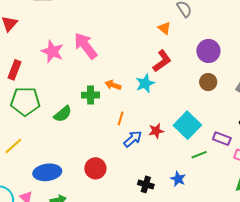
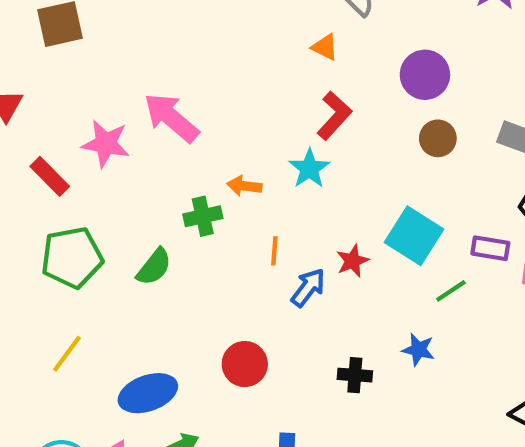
red rectangle: (15, 70) -> (50, 176), moved, turned -54

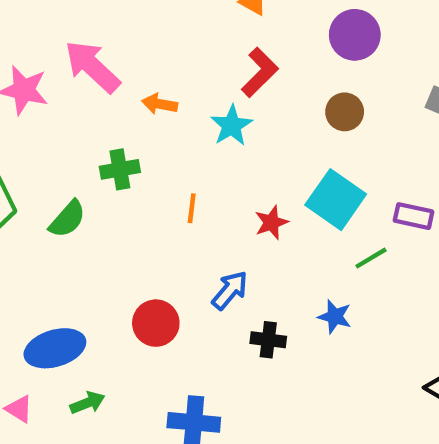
brown circle: (438, 138) -> (345, 112), moved
orange arrow: (244, 186) -> (160, 104), moved
blue arrow: (308, 288) -> (230, 290), moved

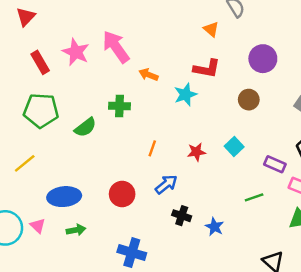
red L-shape: (260, 72) -> (207, 69), turned 44
cyan square: (336, 200) -> (234, 147), size x0.6
orange line: (192, 208) -> (152, 148), moved
green line: (371, 258) -> (254, 197), moved
blue star: (335, 317) -> (214, 227), moved

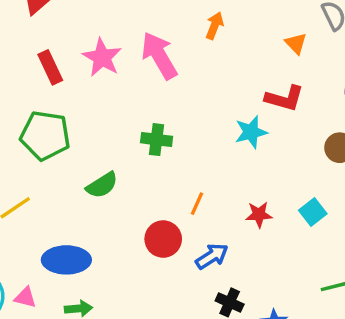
orange arrow: (149, 75) -> (215, 26), moved, turned 84
green semicircle: (85, 127) -> (102, 185), moved
red circle: (122, 194) -> (163, 239), moved
pink triangle: (38, 226) -> (25, 297), turned -35

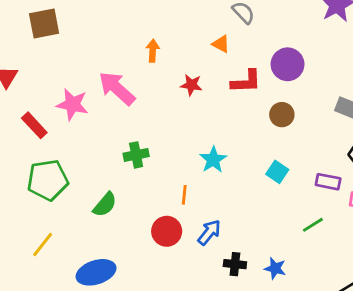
red L-shape: (285, 98) -> (246, 81), moved
cyan star: (251, 132) -> (213, 160), moved
red star: (259, 215) -> (191, 85), moved, turned 30

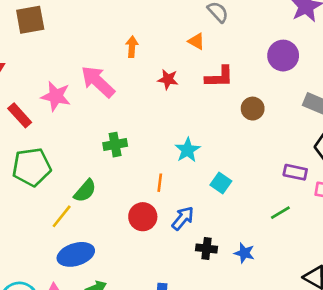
purple circle: (288, 64) -> (283, 56), moved
cyan square: (277, 172) -> (221, 183), moved
yellow line: (43, 244) -> (62, 216), moved

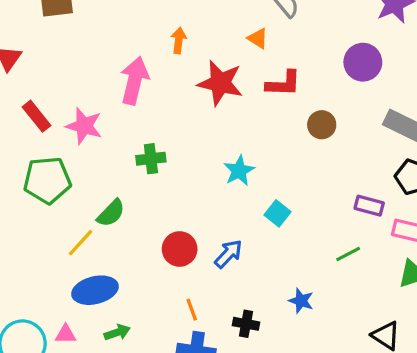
red star: (168, 79) -> (220, 83), size x1.8
pink arrow: (98, 82) -> (134, 81), turned 57
pink star: (56, 96) -> (84, 126), moved
orange line: (160, 183) -> (192, 310), moved, turned -30
black cross: (207, 249) -> (246, 324), moved

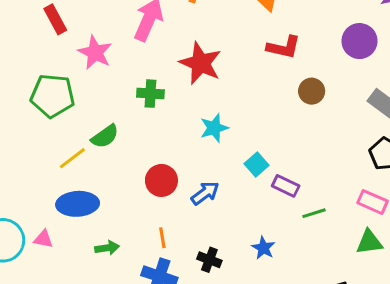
red star: (220, 83) -> (201, 63), moved
red rectangle: (37, 116) -> (55, 19), moved
cyan star: (239, 171) -> (214, 128), moved
purple rectangle: (369, 206) -> (286, 186), moved
green arrow: (117, 332) -> (107, 248), moved

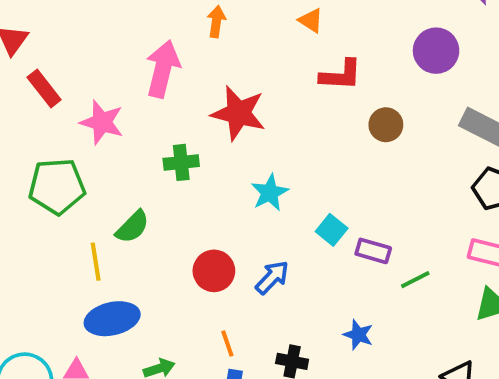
yellow line: (72, 158) -> (96, 262), turned -52

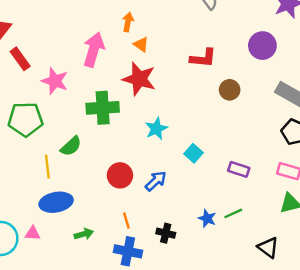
orange triangle: (311, 20) -> (141, 44), moved
green cross: (181, 162) -> (103, 108), size x1.5
purple rectangle: (373, 251) -> (239, 169), moved
green line: (415, 280) -> (233, 213), moved

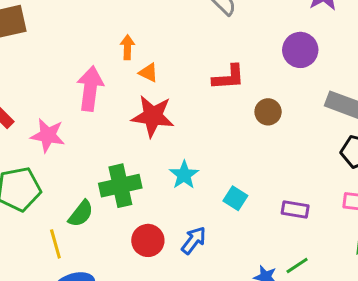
green cross: (103, 108) -> (120, 186), moved

